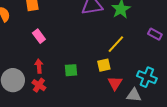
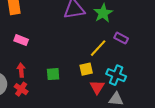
purple rectangle: (155, 34) -> (121, 38), moved
pink rectangle: (39, 36) -> (21, 40), turned -32
cyan cross: (147, 77) -> (116, 75), moved

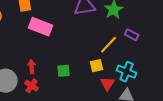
pink rectangle: (21, 40) -> (41, 27), moved, size x1.6

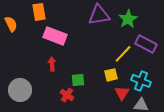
purple rectangle: (132, 35) -> (146, 44), size x1.5
red arrow: (32, 67) -> (52, 64), moved
red cross: (32, 86) -> (67, 95), moved

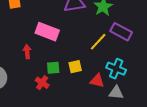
pink rectangle: (55, 36) -> (47, 32), moved
yellow square: (111, 75) -> (75, 67), moved
red triangle: (122, 93) -> (97, 81), turned -49

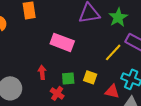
red arrow: (27, 52) -> (42, 72), moved
yellow square: (75, 67) -> (90, 77), turned 32

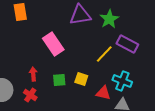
pink rectangle: (62, 42) -> (53, 44), turned 35
red cross: (57, 93) -> (30, 95), moved

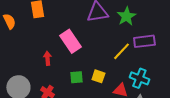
purple rectangle: (127, 44) -> (144, 41), turned -35
red arrow: (33, 74) -> (47, 58), moved

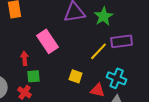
green square: (76, 77) -> (34, 76), moved

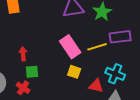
pink rectangle: (48, 41) -> (70, 47), moved
yellow line: (99, 51) -> (97, 47), turned 30

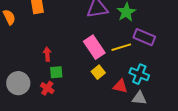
purple rectangle: (120, 37) -> (144, 37), turned 30
yellow square: (74, 72) -> (98, 72), turned 32

